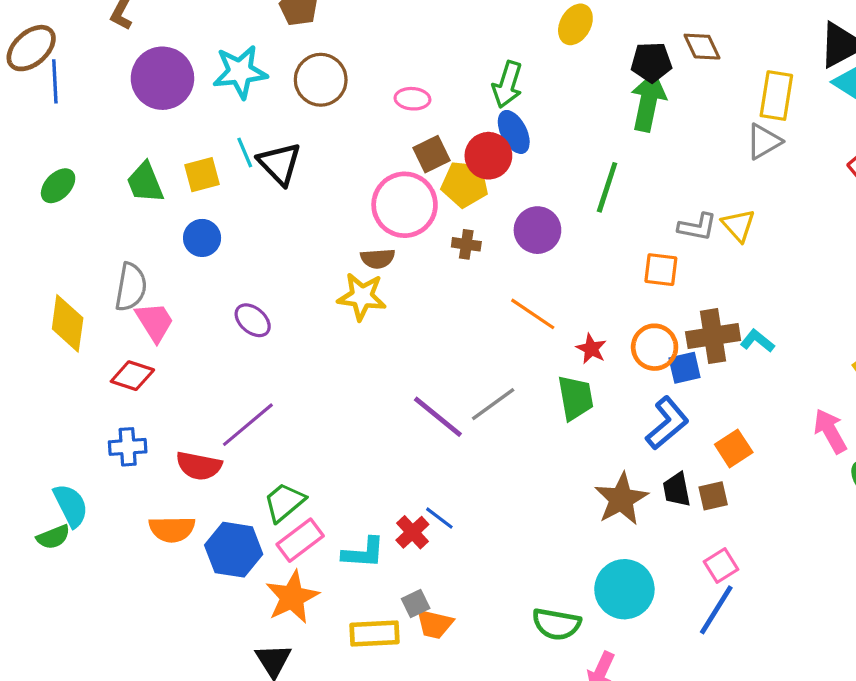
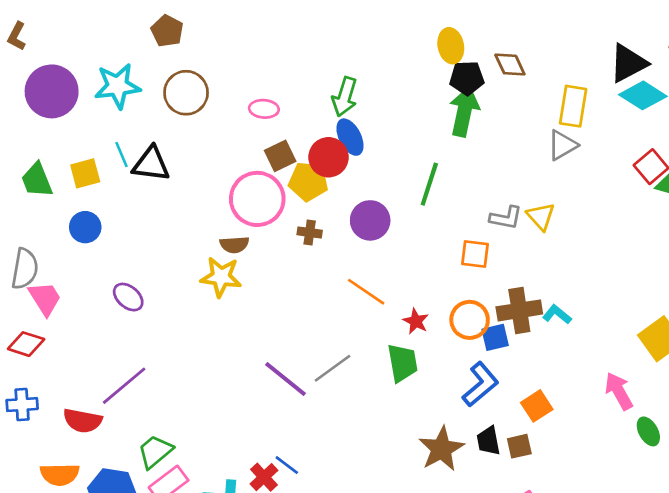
yellow ellipse: (575, 24) -> (451, 46), moved, turned -40
black triangle: (280, 164) -> (151, 164), turned -39

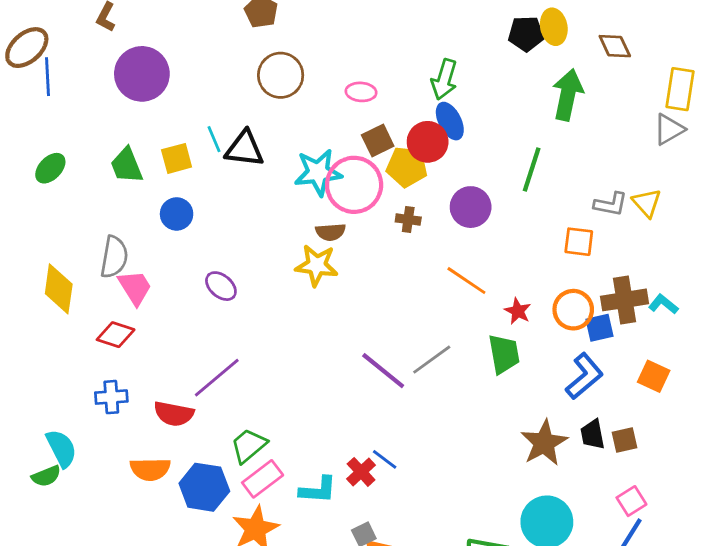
black pentagon: (467, 78) -> (526, 34), moved
cyan star: (117, 86) -> (318, 172), moved
orange square: (537, 406) -> (654, 376), moved, turned -32

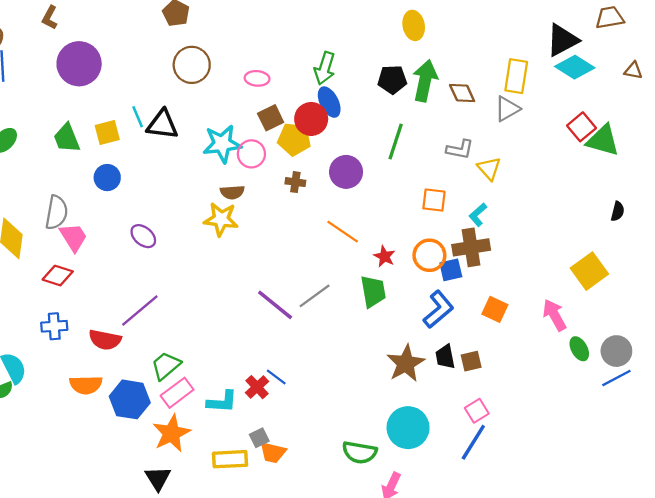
black pentagon: (526, 34) -> (392, 80), moved
brown diamond: (615, 46) -> (462, 93), moved
pink circle: (354, 185) -> (251, 154), size x0.6
gray L-shape: (611, 204) -> (460, 149), moved
cyan L-shape: (663, 304) -> (478, 215), moved, turned -80

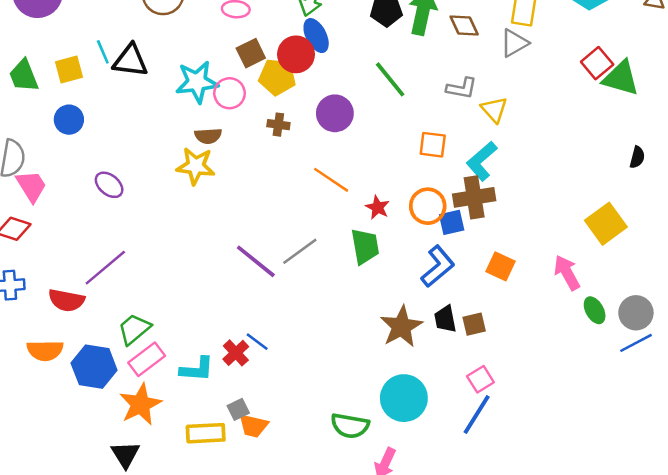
green line: (396, 141) -> (390, 79), turned -57
cyan L-shape: (478, 215) -> (482, 161), size x1.5

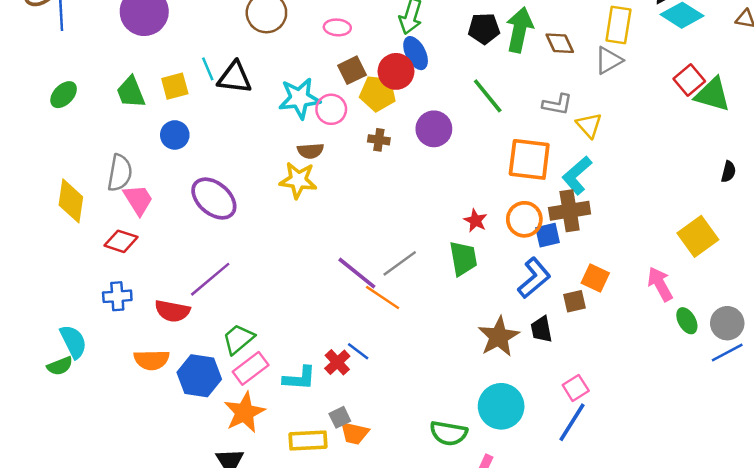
orange square: (433, 145) -> (529, 159), size x1.6
orange line: (331, 180) -> (383, 298), moved
purple ellipse: (109, 185) -> (214, 199), size x1.6
brown square: (474, 324) -> (574, 301), moved

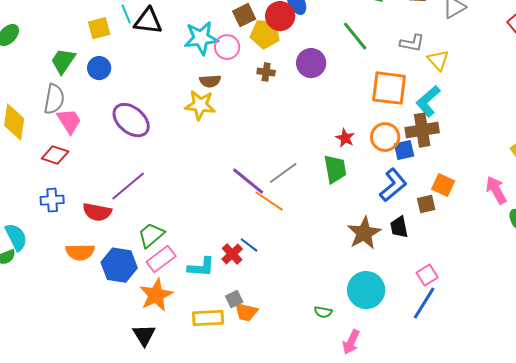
green trapezoid: (131, 92) -> (63, 61), moved, turned 56
green semicircle: (449, 433) -> (323, 312), size x0.6

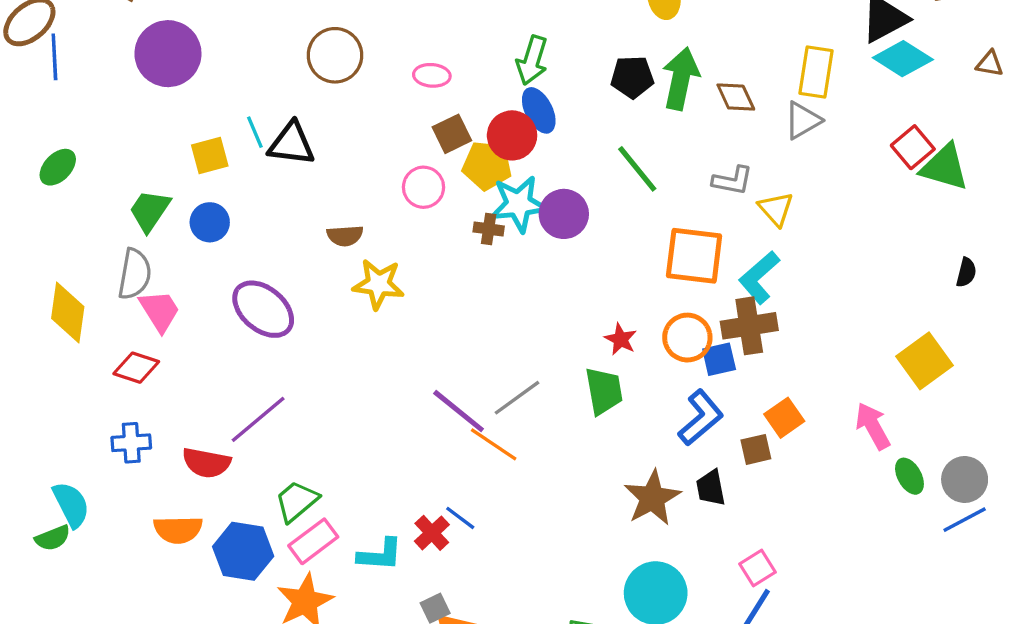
cyan star: (201, 38) -> (519, 204), moved
brown semicircle: (210, 81) -> (345, 236), moved
orange square: (443, 185) -> (784, 418), turned 30

